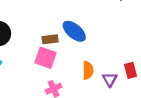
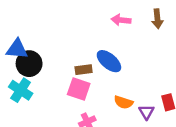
orange semicircle: (88, 70) -> (123, 102), turned 108

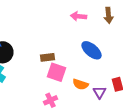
blue ellipse: (109, 61) -> (92, 50), moved
pink square: (79, 89) -> (56, 72), moved

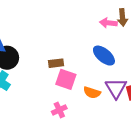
pink arrow: (78, 16) -> (108, 23), moved
purple triangle: (100, 92) -> (116, 88), moved, size x1.5

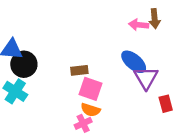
purple triangle: (116, 88) -> (146, 78), moved
orange semicircle: (92, 93) -> (90, 110), moved

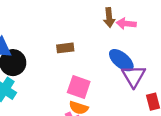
brown arrow: (155, 19) -> (109, 18), moved
brown rectangle: (79, 70) -> (65, 48), moved

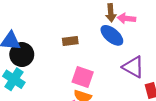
blue ellipse: (121, 60) -> (112, 35), moved
purple triangle: (134, 76) -> (133, 67), turned -30

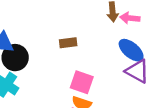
blue ellipse: (112, 35) -> (131, 50), moved

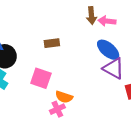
pink square: (82, 82) -> (41, 78), moved

